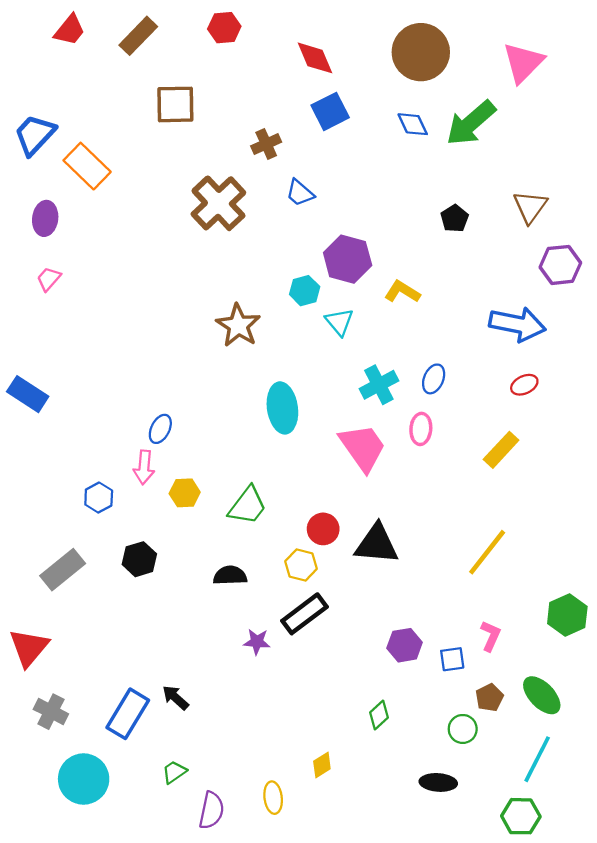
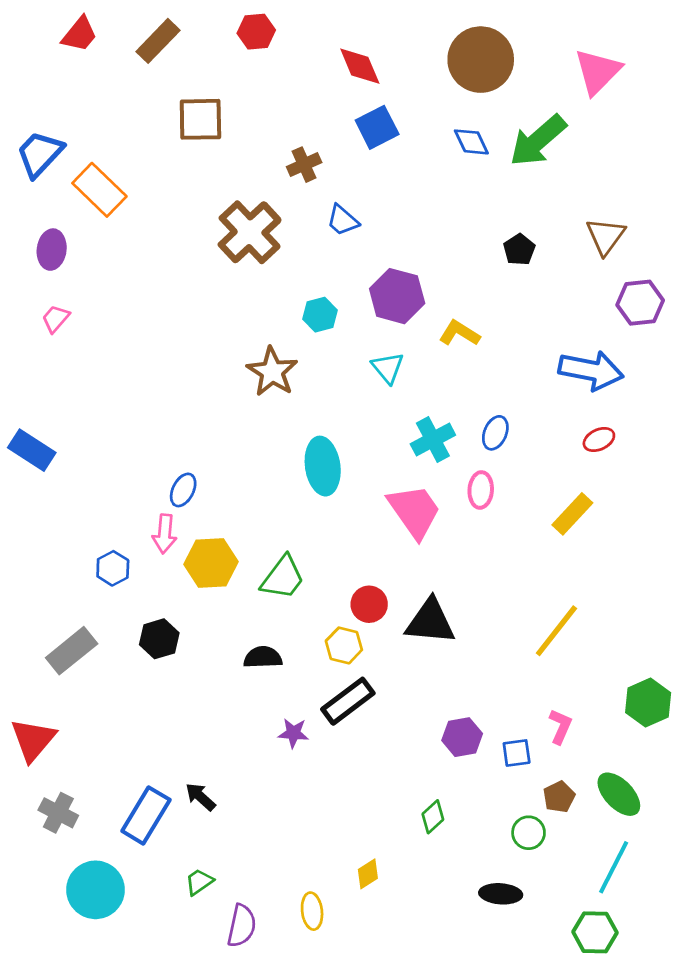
cyan hexagon: (305, 291) -> (320, 315), moved
yellow hexagon: (185, 493) -> (211, 563), size x1.5

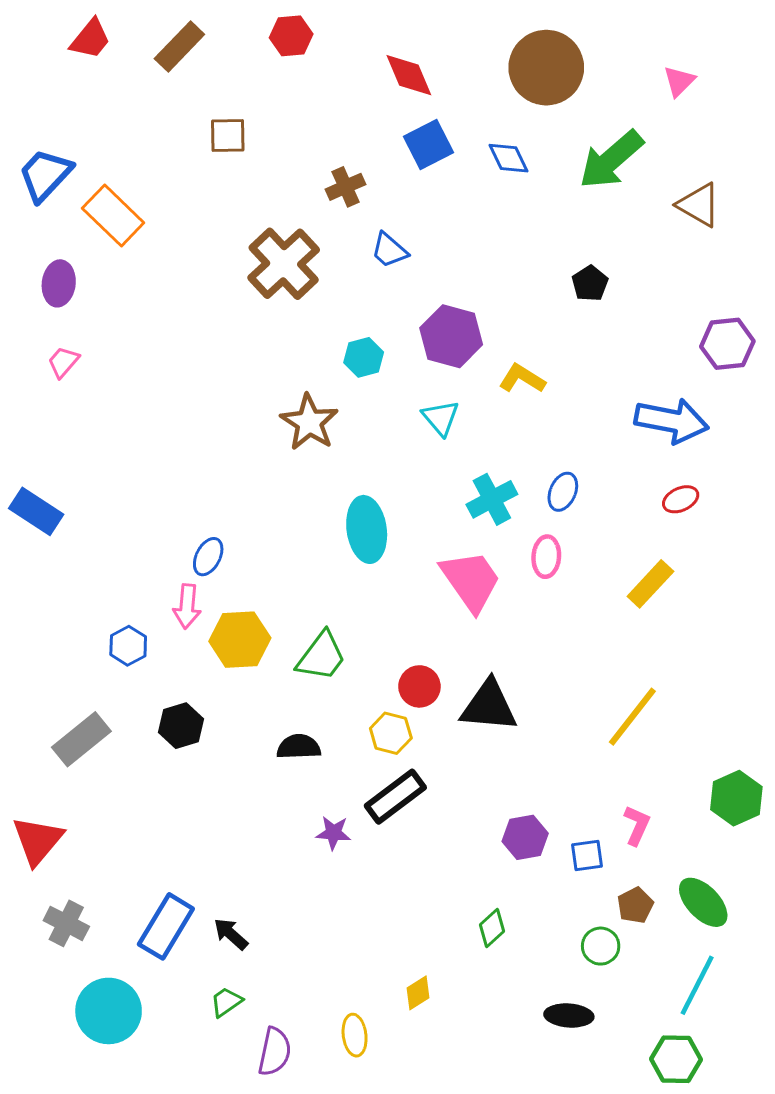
pink triangle: (598, 72) -> (679, 81), size x0.6
brown square: (200, 119) -> (228, 136), size x0.7
blue diamond: (471, 142) -> (509, 158), moved
brown triangle: (606, 236) -> (699, 205), moved, turned -36
black arrow: (200, 797) -> (231, 934), moved

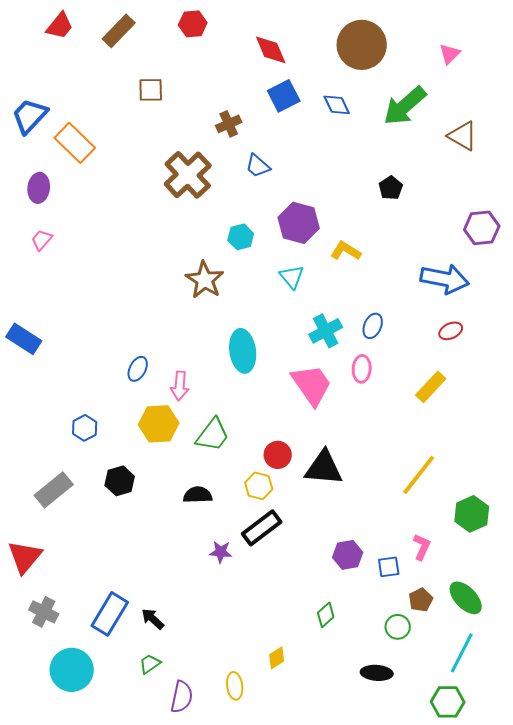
pink arrow: (187, 606) -> (180, 386), moved
green hexagon: (736, 798) -> (472, 514), moved

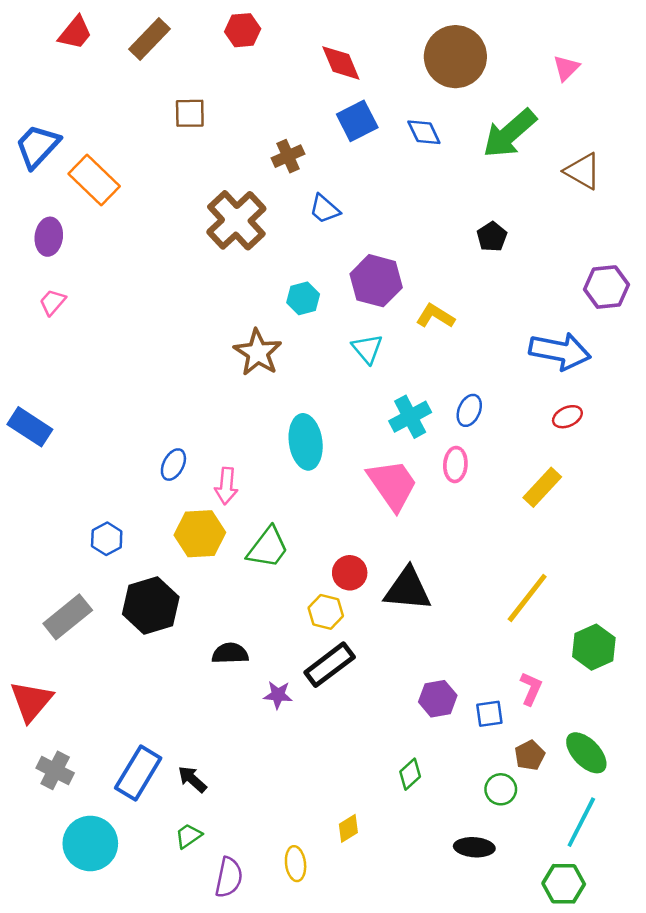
black hexagon: (120, 481) -> (151, 606), size x1.5
black semicircle: (198, 495) -> (230, 653), moved

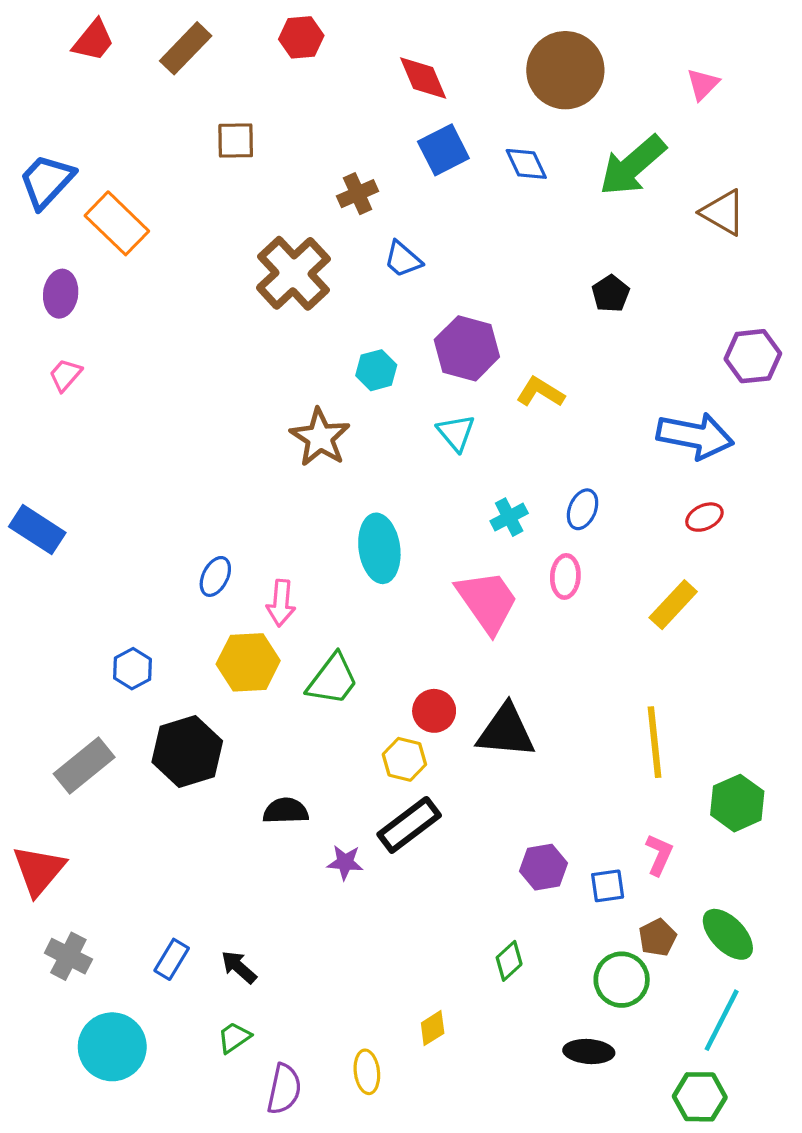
cyan cross: (410, 417) -> (509, 517), size x0.7
yellow line: (527, 598) -> (654, 742), turned -44
blue rectangle: (138, 773) -> (172, 959), size x0.6
green circle: (501, 789) -> (622, 980), size x1.4

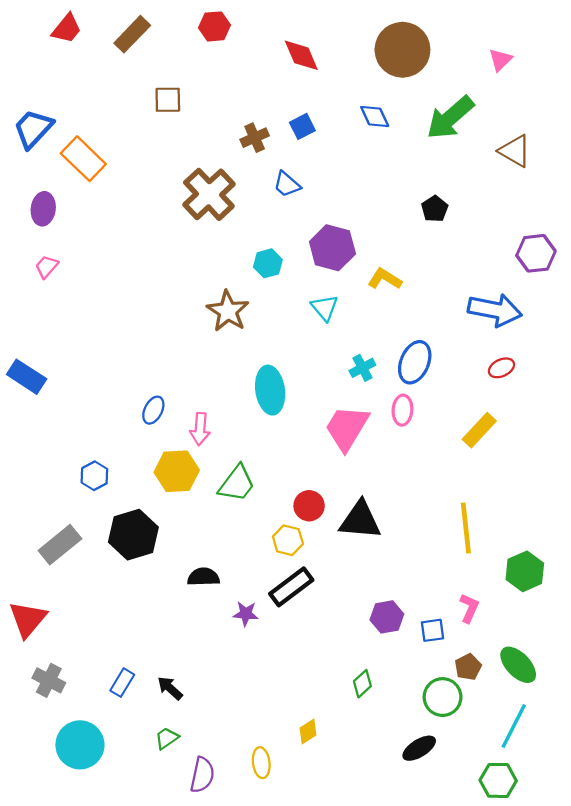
blue square: (443, 150) -> (302, 126), moved, size x0.7
blue ellipse: (583, 509) -> (415, 362), size x1.5
pink trapezoid: (487, 601) -> (347, 428), turned -114
black ellipse: (589, 1051) -> (419, 748), turned -36

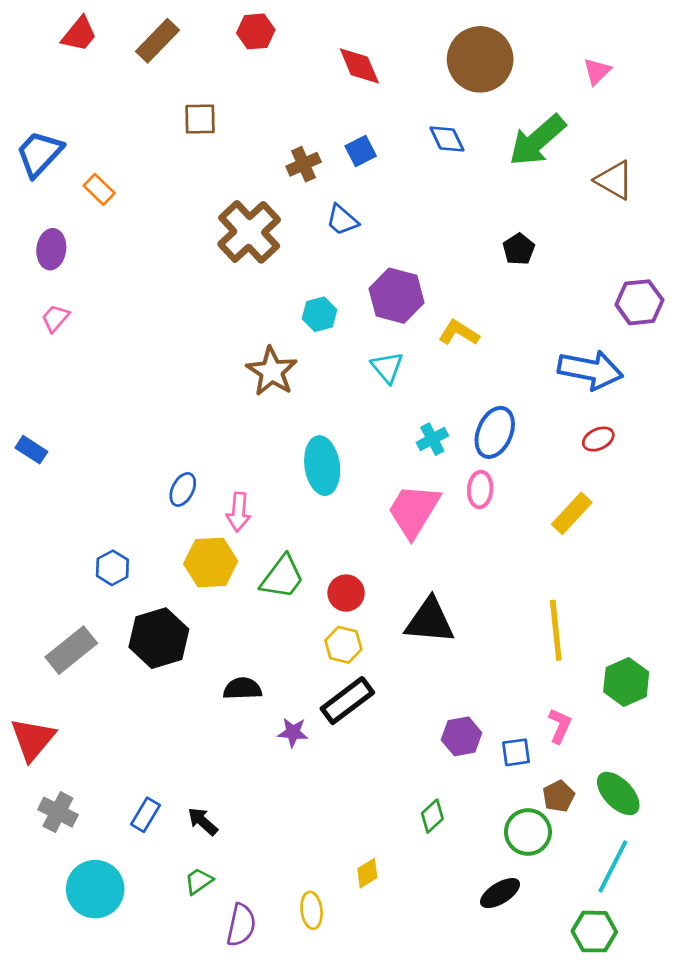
orange rectangle: (83, 159) -> (99, 189), size x0.6
blue rectangle: (27, 377) -> (31, 450), size x0.7
red circle: (309, 506) -> (346, 593), moved

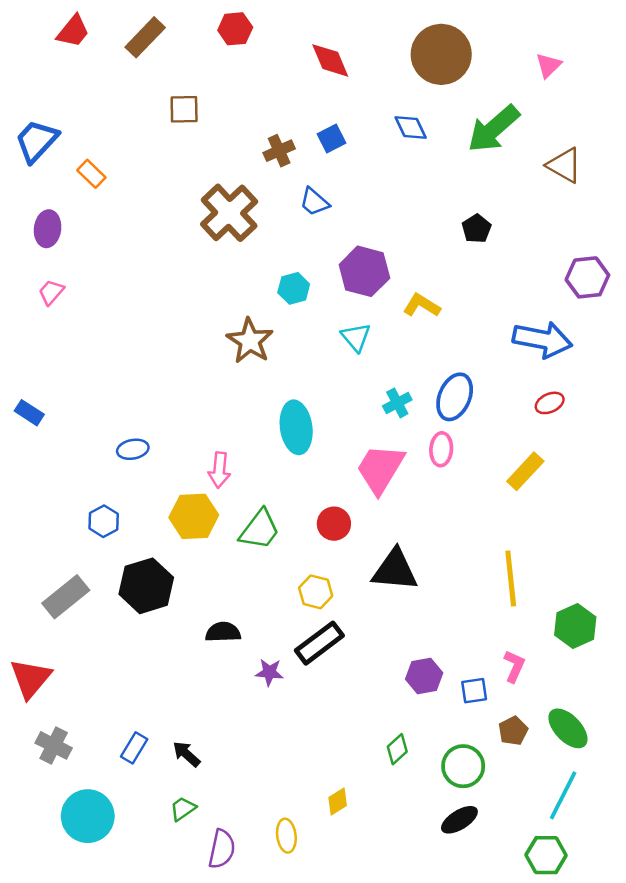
blue ellipse: (183, 489) -> (133, 449), moved, turned 52
red circle: (346, 593) -> (334, 524), moved
green circle: (528, 832) -> (463, 766), moved

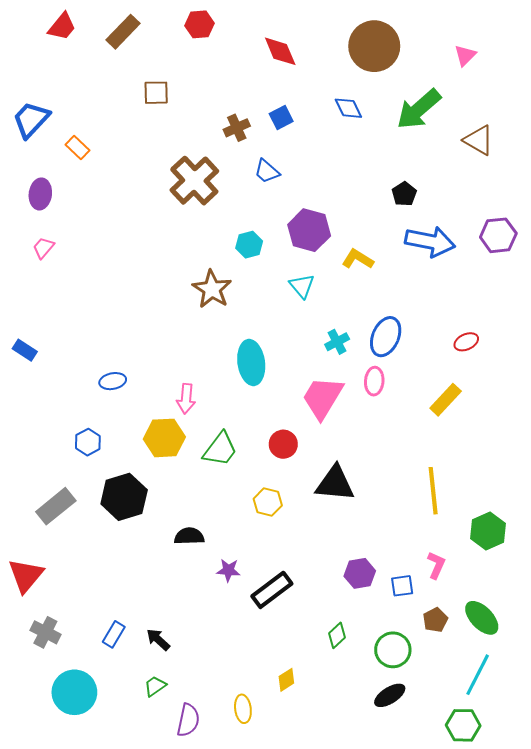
blue arrow: (542, 340) -> (430, 242), moved
black rectangle: (319, 643) -> (272, 590), moved

